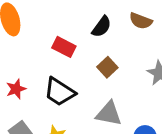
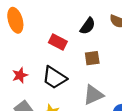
brown square: (107, 67) -> (92, 58), turned 35
gray triangle: (109, 114) -> (93, 95), turned -35

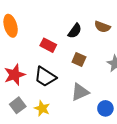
brown square: (92, 58) -> (79, 59), turned 32
red star: (20, 75) -> (15, 75), size x1.5

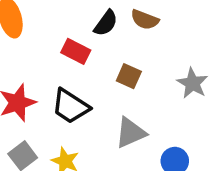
brown semicircle: (102, 27) -> (145, 20), moved
black semicircle: (75, 31) -> (106, 23), moved

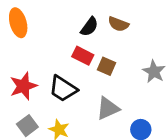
red rectangle: (76, 51) -> (83, 56), moved

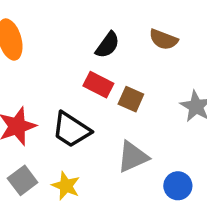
brown semicircle: (118, 24) -> (163, 40), moved

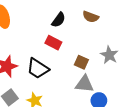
brown square: (131, 99) -> (81, 62), moved
gray triangle: (133, 157) -> (84, 84), moved, turned 30

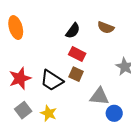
red rectangle: (53, 43) -> (77, 54), moved
brown square: (81, 62) -> (76, 74), moved

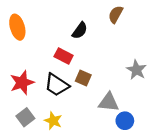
brown semicircle: (106, 28) -> (116, 14), moved, turned 98
red rectangle: (77, 54) -> (64, 56), moved

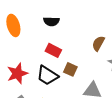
brown semicircle: (116, 14) -> (98, 43), moved
black semicircle: (80, 31) -> (51, 21), moved, turned 56

